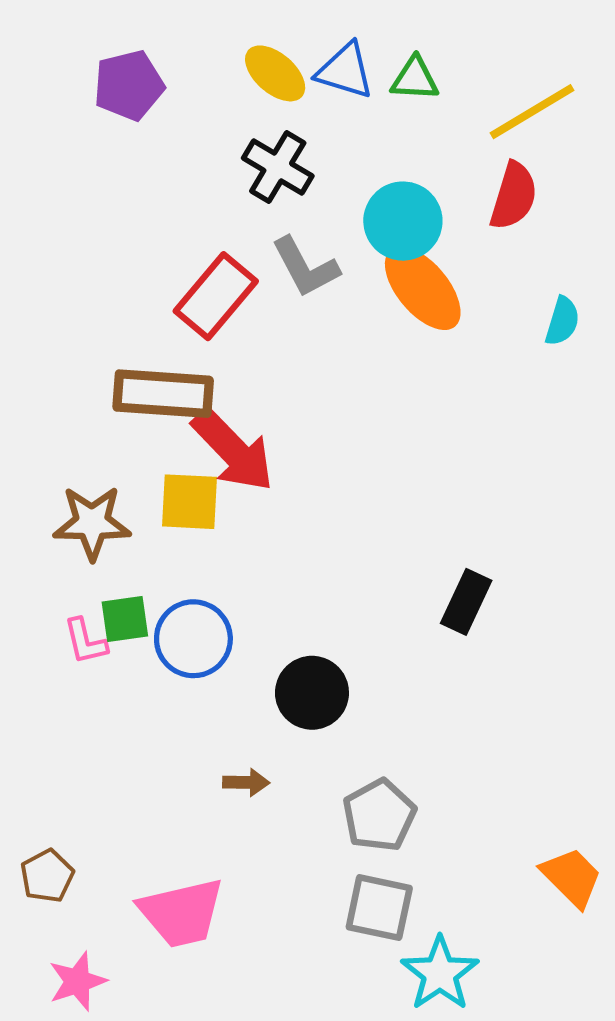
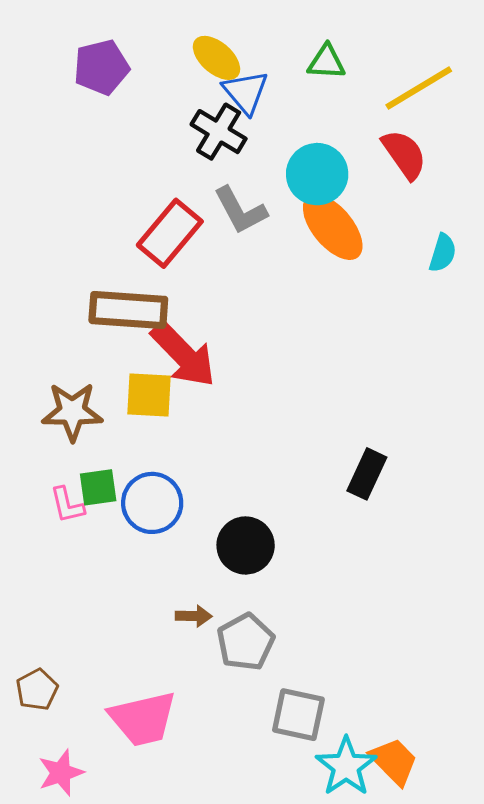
blue triangle: (345, 71) -> (246, 92), moved, turned 33
red semicircle: (514, 196) -> (404, 154), turned -52
gray pentagon: (379, 815) -> (246, 642), moved
orange trapezoid: (572, 877) -> (394, 761), moved

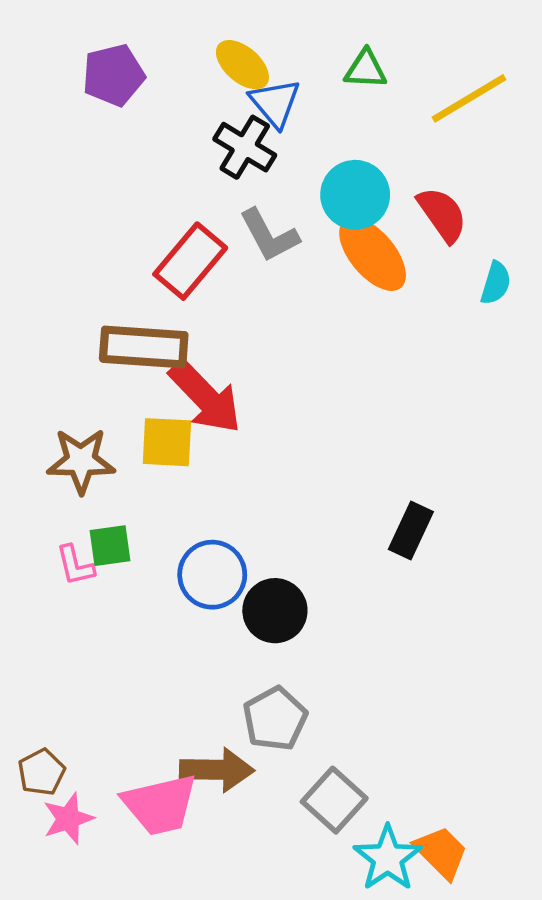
red semicircle: (404, 154) -> (442, 215), moved
blue circle: (152, 503) -> (212, 575), moved
brown arrow: (194, 616) -> (217, 770), moved, size x1.8
gray square: (298, 715) -> (334, 800), turned 30
pink star: (61, 773) -> (68, 819), moved

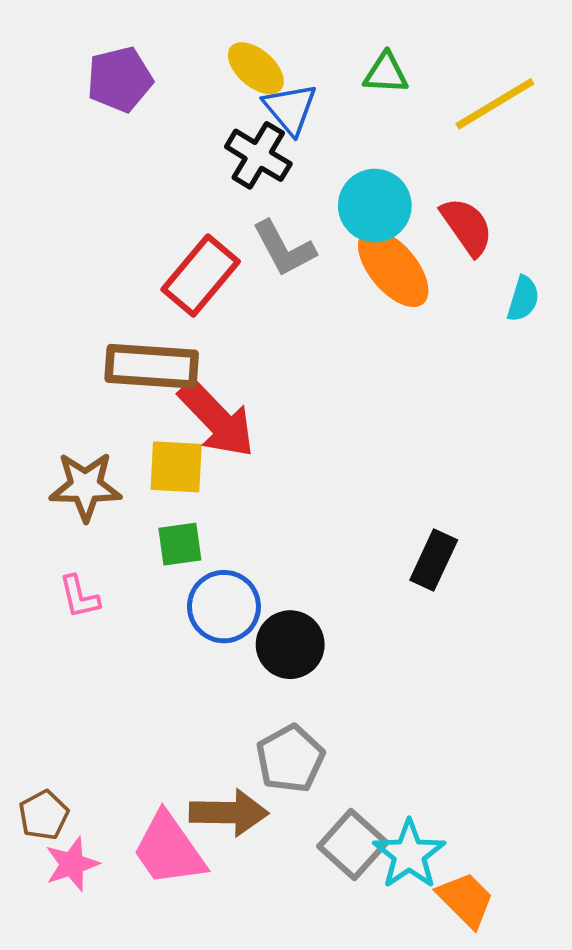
green square: (110, 546) -> (180, 544), moved
pink trapezoid: (160, 805) -> (169, 849), turned 68
cyan star: (388, 858) -> (409, 854), moved

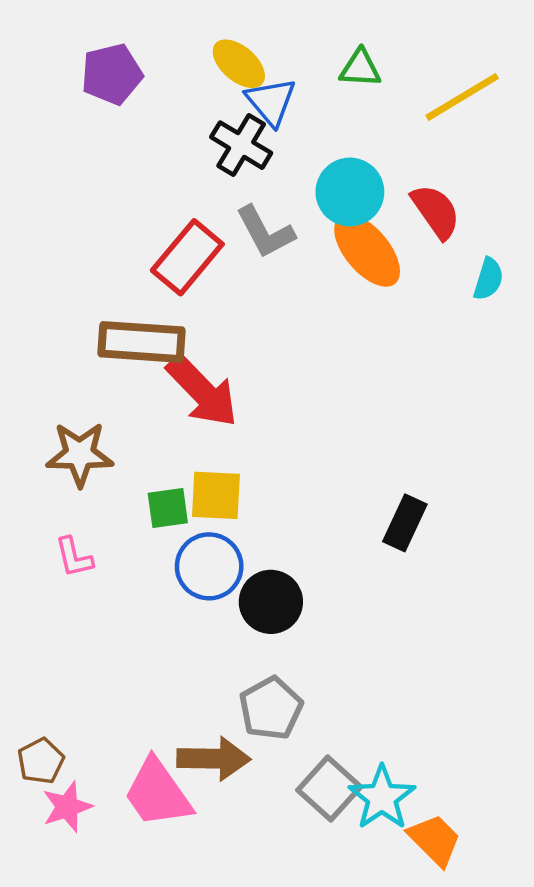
yellow square: (176, 467) -> (216, 495), moved

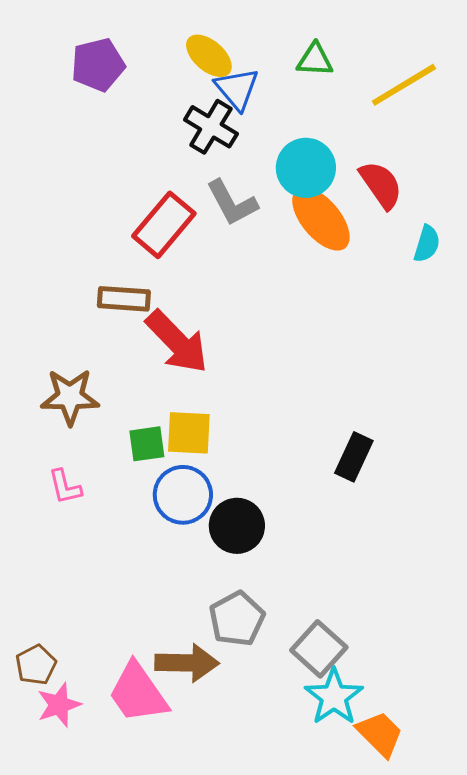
brown rectangle: (142, 342) -> (124, 299), size x0.7
gray square: (329, 788) -> (319, 649), moved

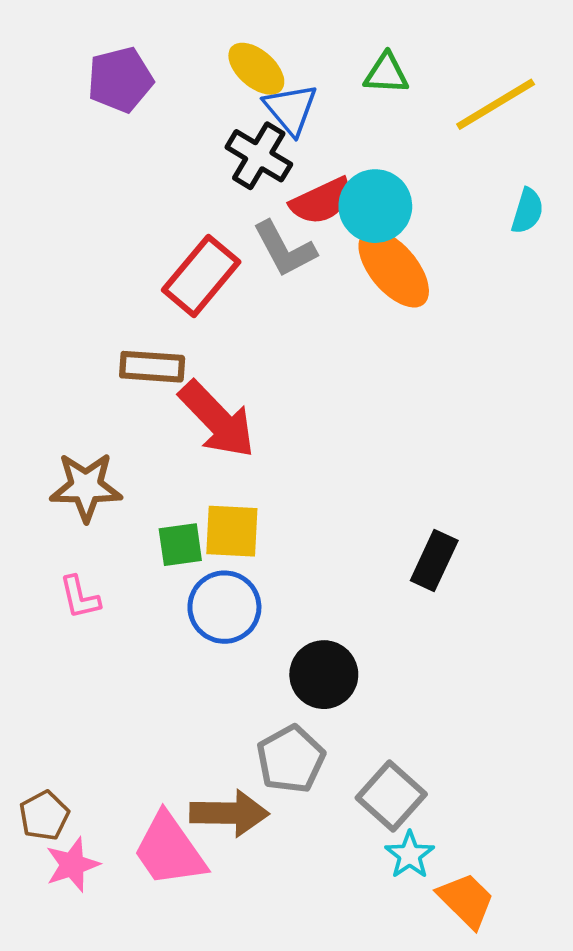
red semicircle: (381, 185) -> (321, 201), moved, turned 100
cyan semicircle: (427, 244) -> (527, 211), moved
black circle: (237, 526) -> (324, 675), moved
cyan star: (334, 697) -> (410, 855), size x0.7

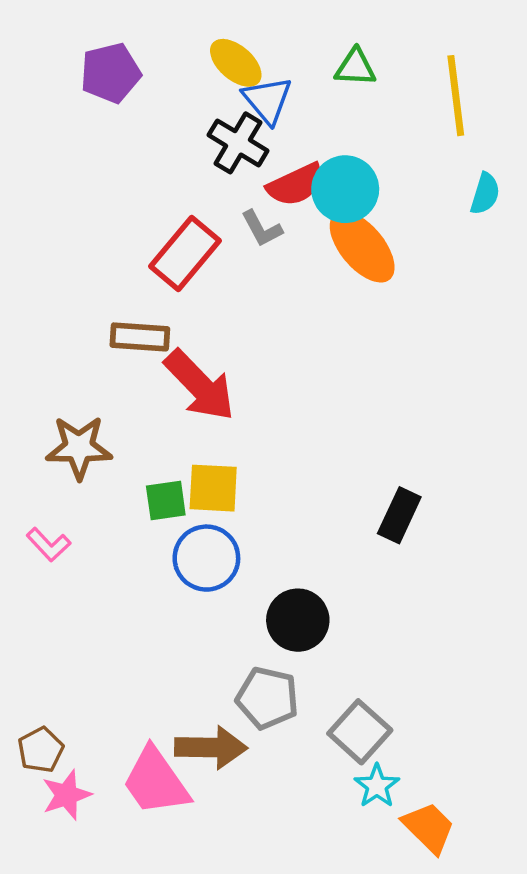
yellow line: (496, 104) -> (456, 96), turned -66
gray L-shape: (285, 249) -> (262, 229), size x0.7
pink L-shape: (80, 597) -> (48, 545), moved, turned -30
gray pentagon: (291, 759) -> (267, 698), turned -30

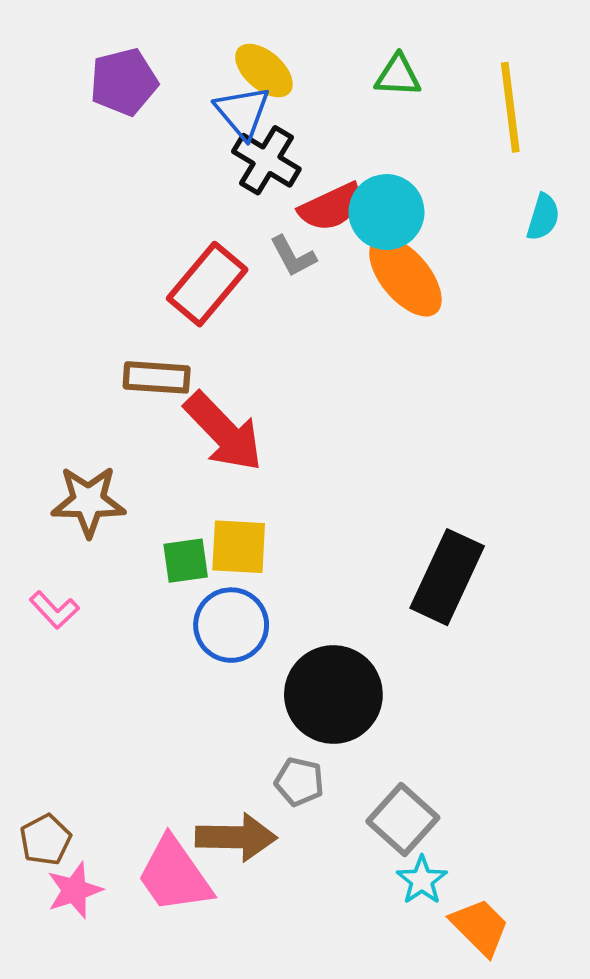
blue triangle: (267, 100) -> (242, 112), moved
black rectangle: (399, 515) -> (447, 577), size x1.5
black circle: (298, 620) -> (333, 694), size x1.4
gray pentagon: (267, 698) -> (299, 782), size x0.7

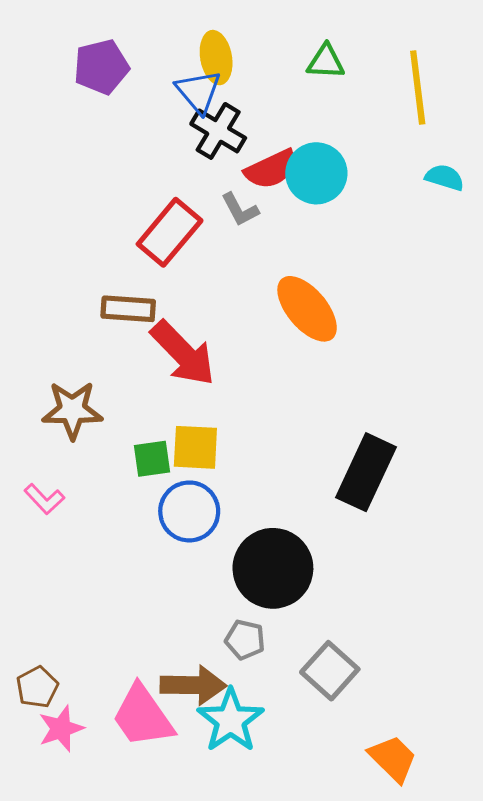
yellow ellipse: (264, 71) -> (216, 58), turned 39
cyan semicircle: (543, 217) -> (445, 177), turned -90
orange ellipse: (405, 276) -> (307, 309), moved
cyan star: (422, 880) -> (231, 720), moved, size x1.6

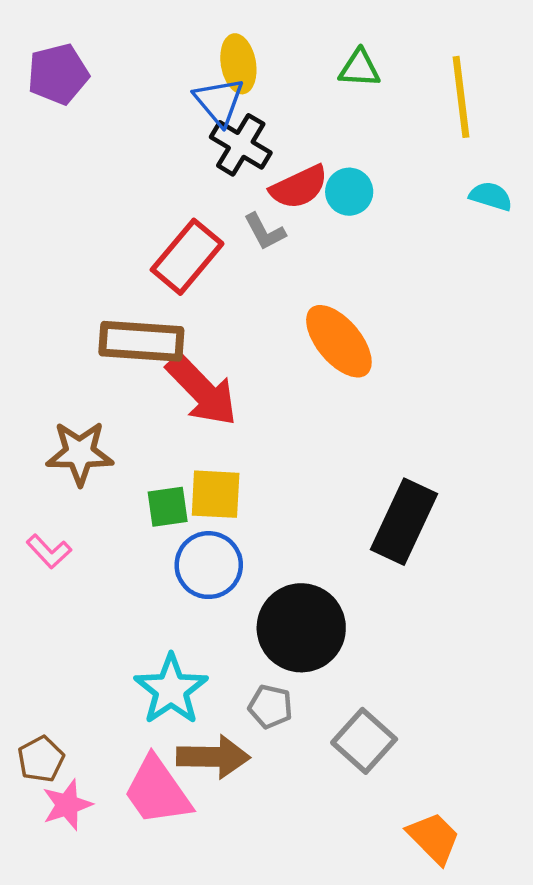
purple pentagon: (101, 67) -> (58, 74), moved
cyan circle: (316, 173) -> (349, 192), size x0.7
brown rectangle: (128, 309) -> (141, 341), size x1.4
cyan star: (231, 720) -> (171, 689), moved

